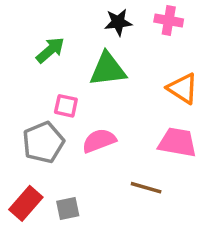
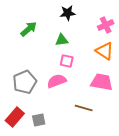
pink cross: (169, 20) -> (106, 25), moved, turned -35
green triangle: (108, 69) -> (62, 40), size x0.6
pink square: (66, 106) -> (67, 61), moved

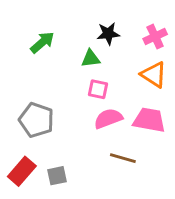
black star: (68, 13) -> (108, 34), moved
pink semicircle: (57, 81) -> (108, 119), moved
gray pentagon: (25, 82) -> (36, 120), turned -30

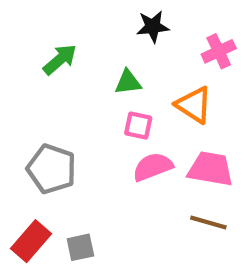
black star: (108, 34) -> (153, 27), moved
orange triangle: (154, 75) -> (194, 105), moved
brown line: (123, 158) -> (208, 223), moved

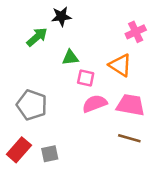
black star: (153, 27) -> (61, 16), moved
green triangle: (128, 82) -> (70, 58), moved

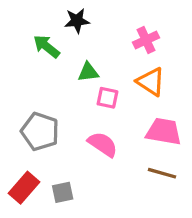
pink cross: (136, 32) -> (146, 40), moved
green arrow: (37, 37) -> (46, 46), turned -100
pink semicircle: (95, 104) -> (103, 144), moved, turned 55

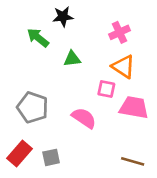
pink square: (107, 98) -> (106, 89), moved
brown line: (162, 173) -> (133, 161), moved

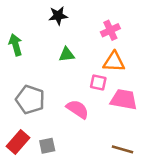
green arrow: (38, 38) -> (16, 45), moved, turned 35
orange triangle: (123, 67) -> (114, 62), turned -30

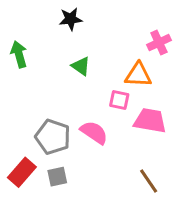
pink cross: (110, 30) -> (159, 43), moved
green triangle: (67, 55) -> (81, 66), turned 42
gray pentagon: (30, 100) -> (53, 137), moved
brown line: (123, 149) -> (149, 181), turned 40

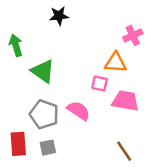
green triangle: (81, 66) -> (43, 71), moved, size x1.5
red rectangle: (22, 172) -> (18, 144), turned -45

